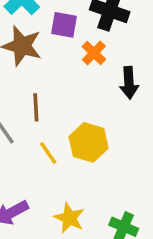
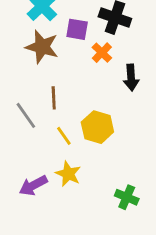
yellow star: (69, 218) -> (68, 174), moved

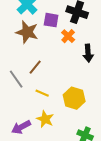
brown line: (54, 98) -> (35, 67), turned 42
yellow hexagon: (97, 127) -> (74, 98), moved
yellow line: (64, 136) -> (42, 93), turned -32

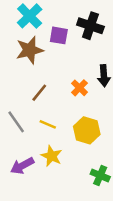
brown star: (27, 32) -> (30, 50), turned -30
orange cross: (68, 36) -> (79, 88), moved
gray line: (16, 79) -> (16, 122), moved

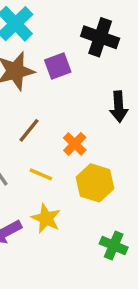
purple square: (59, 35) -> (58, 66), moved, turned -30
orange cross: (79, 88) -> (75, 144), moved

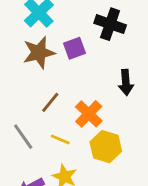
orange cross: (75, 144) -> (89, 114), size x1.4

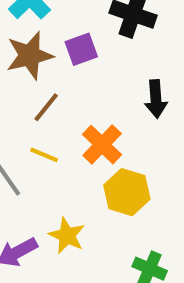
brown line: (50, 102) -> (46, 107), moved
yellow line: (60, 139) -> (44, 155), moved

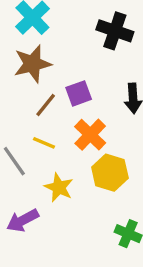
purple square: (81, 49) -> (79, 93), moved
yellow star: (67, 236) -> (59, 187), moved

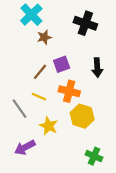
brown star: (32, 64) -> (44, 37), moved, size x0.6
orange cross: (90, 135) -> (69, 91), turned -30

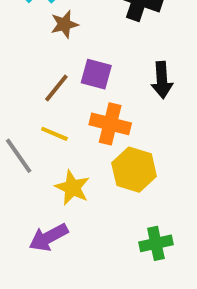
purple square: (62, 64) -> (96, 74), turned 35
purple arrow: (25, 147) -> (48, 237), moved
green cross: (94, 156) -> (156, 243), turned -35

